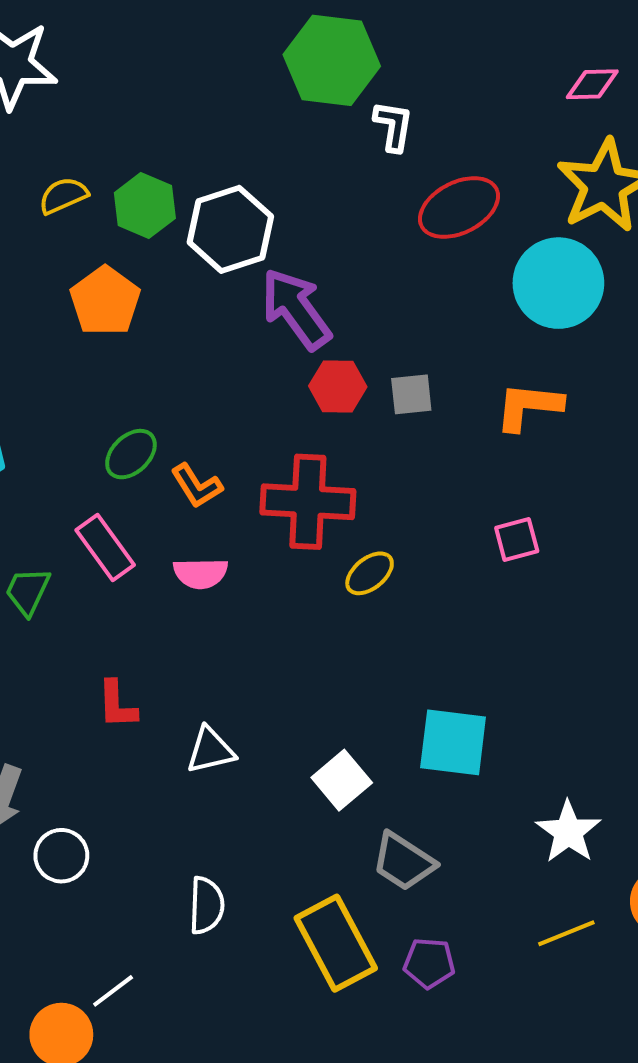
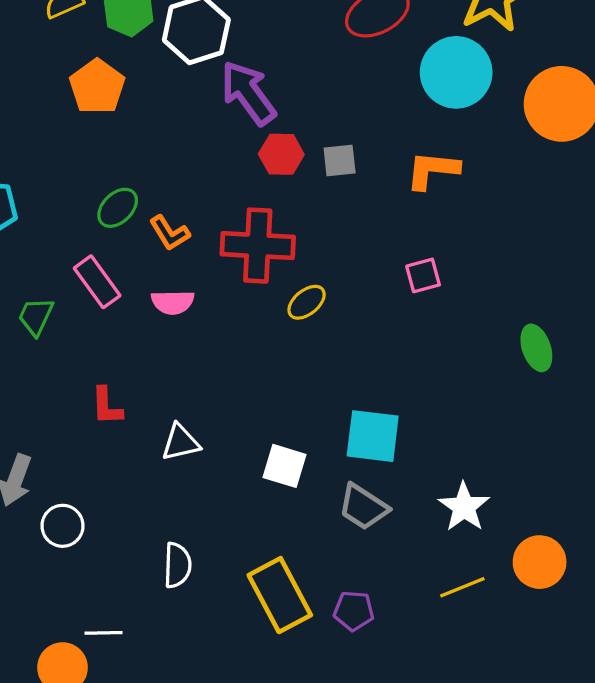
white square: (342, 780) -> (284, 466), turned -33
gray trapezoid: (403, 862) -> (363, 507), moved
white line: (113, 991) -> (103, 633), turned 36

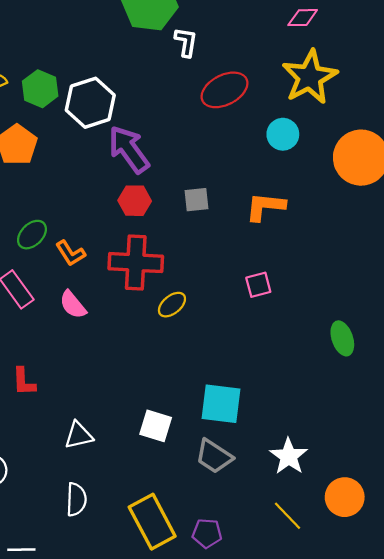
cyan circle: (456, 72) -> (283, 134), size x0.6
red hexagon: (281, 154) -> (135, 201), moved
pink semicircle: (173, 302) -> (73, 305), turned 52
white triangle: (181, 442) -> (79, 435), moved
yellow line: (462, 587) -> (288, 516), turned 68

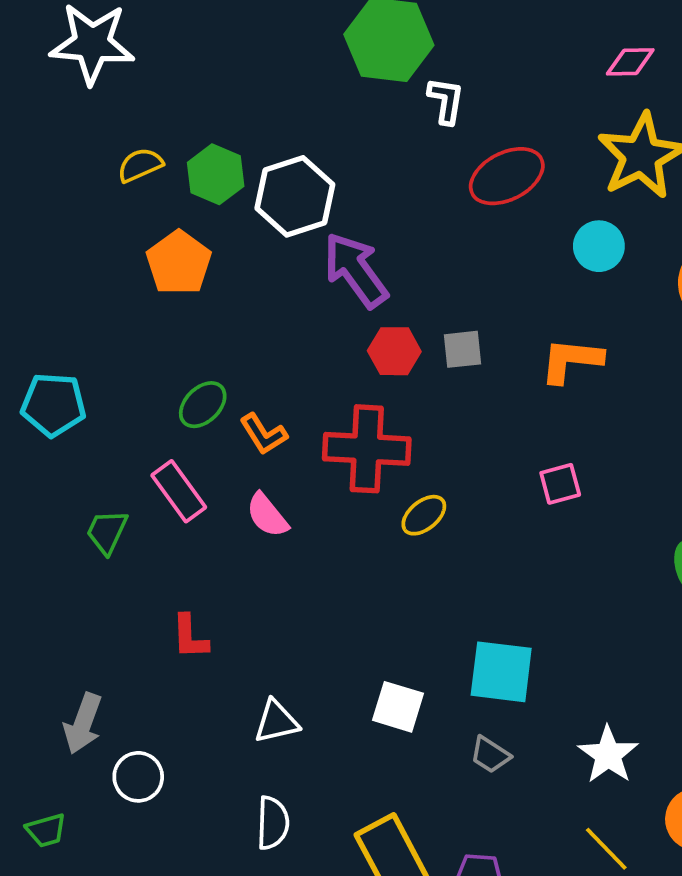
red hexagon: (135, 201) -> (394, 351), moved
gray trapezoid: (214, 456) -> (490, 755), size x0.7

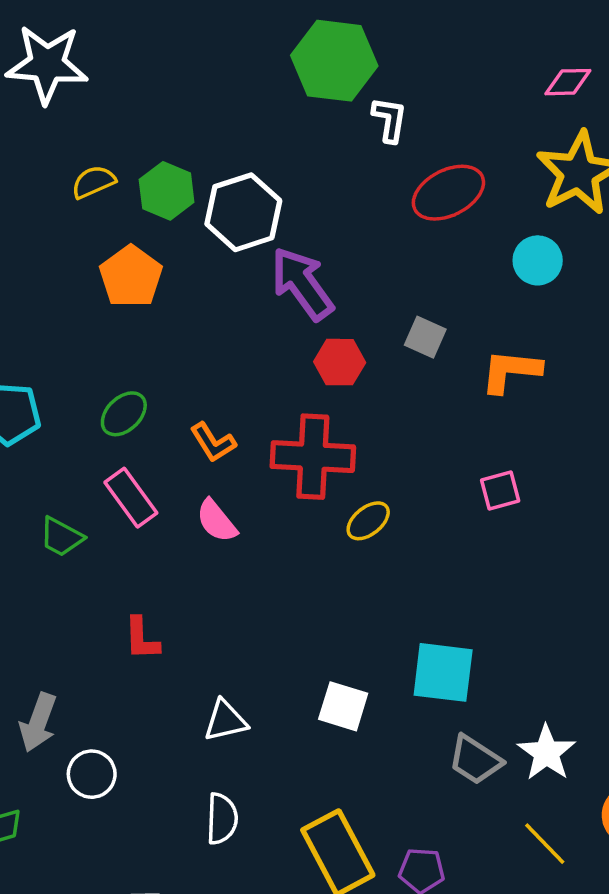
gray square: (463, 349) -> (425, 337), moved, turned 30
green ellipse: (203, 405) -> (124, 414), moved
green trapezoid: (107, 532) -> (61, 537), turned -87
gray trapezoid: (490, 755) -> (475, 760), moved, size x1.4

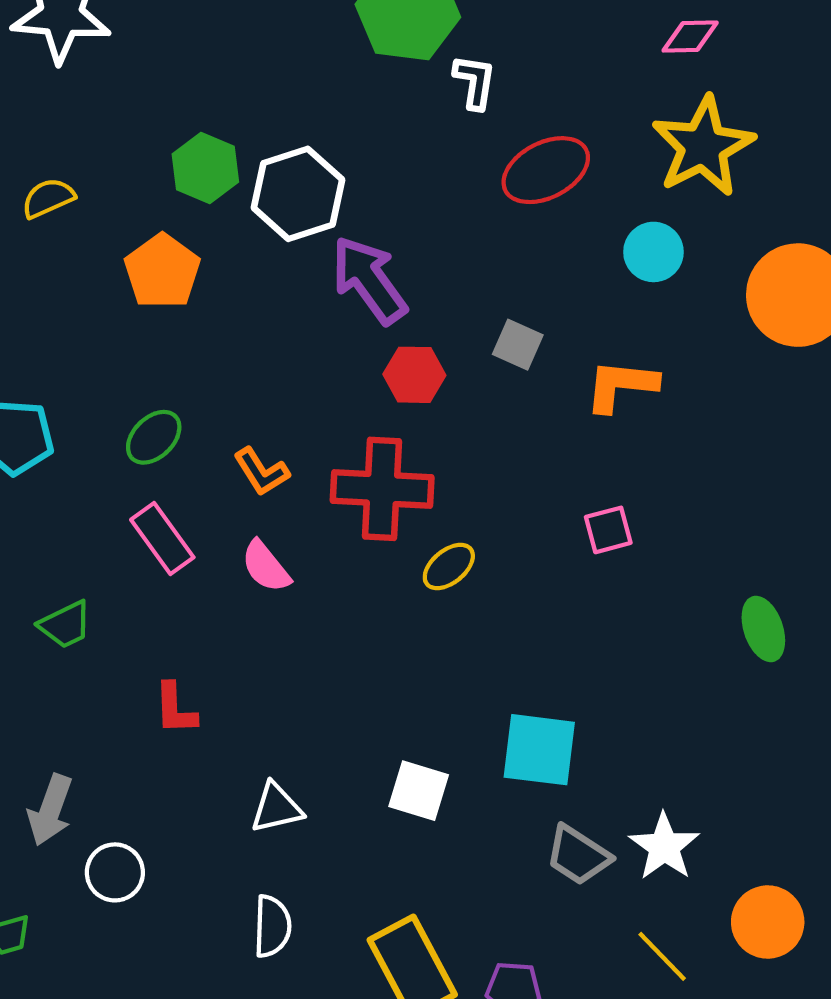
yellow semicircle: (93, 182) -> (48, 198), moved
green trapezoid: (61, 537) -> (65, 625), moved, turned -54

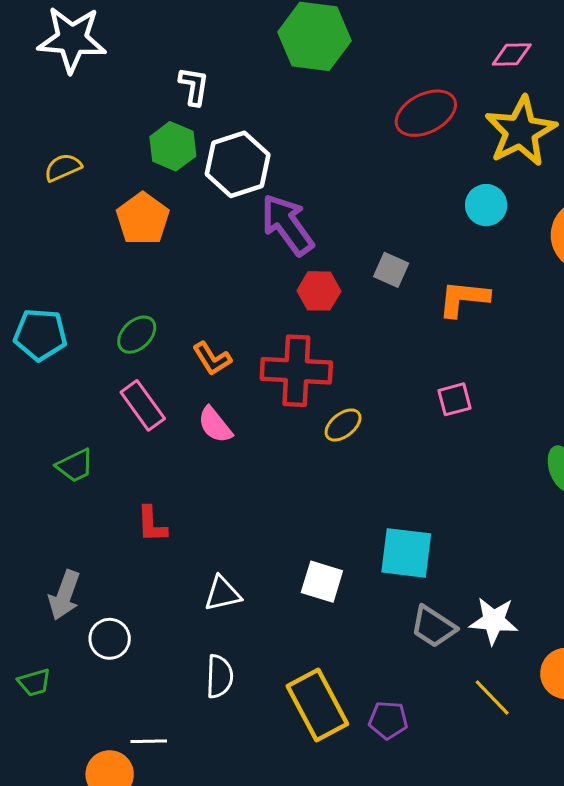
white L-shape: (475, 82) -> (194, 86), moved
red ellipse: (546, 170) -> (426, 113), moved
white star: (664, 847) -> (494, 621), turned -30

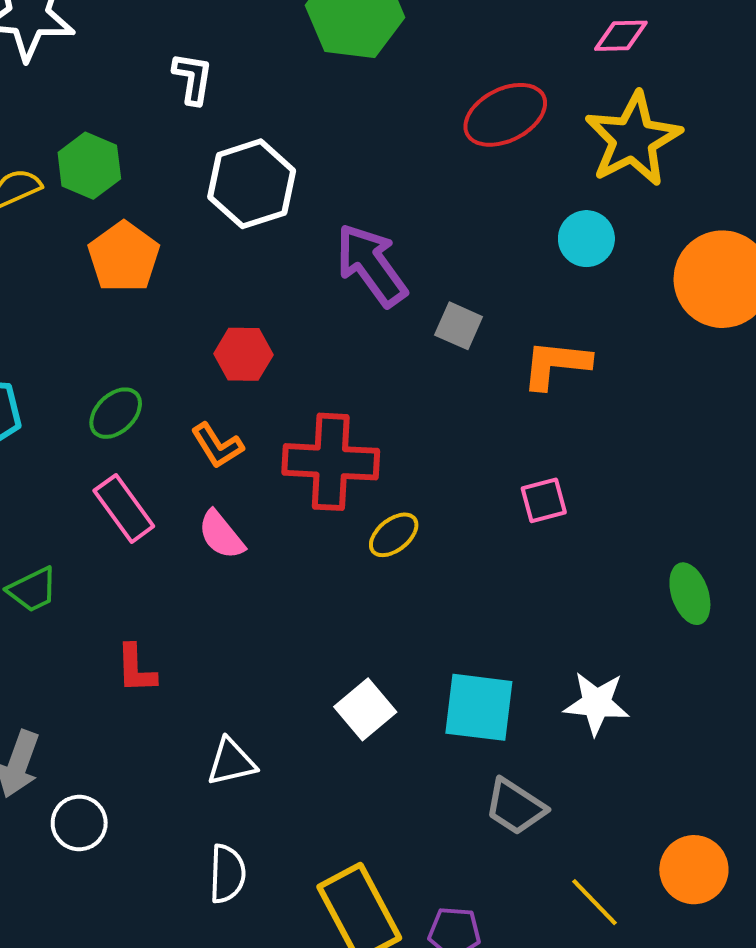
green hexagon: (173, 146) -> (89, 166), moved
purple arrow: (287, 225) -> (371, 265), moved
red hexagon: (319, 291) -> (243, 354), moved
white square: (322, 582) -> (365, 709), moved, turned 33
white star: (494, 621) -> (597, 703), moved

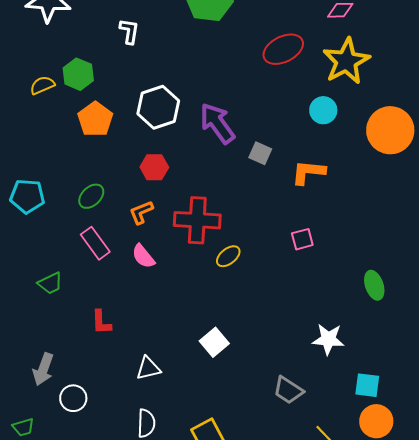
white hexagon: (252, 184) -> (158, 107), moved
orange L-shape: (217, 446) -> (141, 212), turned 100
cyan square: (479, 707) -> (367, 385), moved, size x0.7

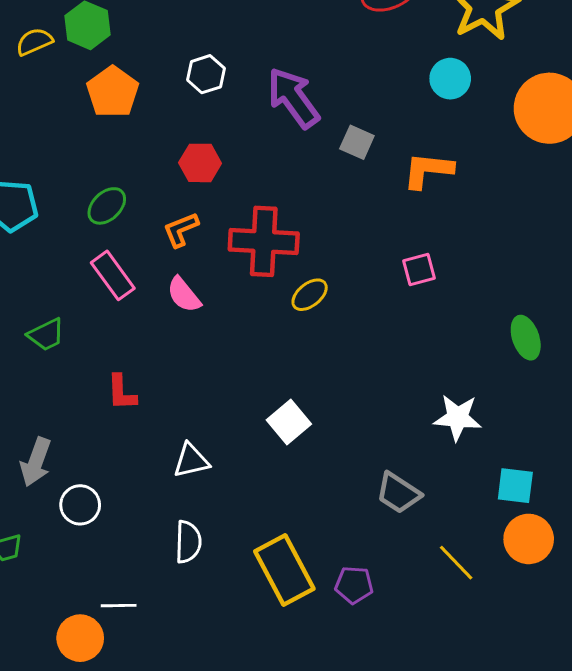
white hexagon: (158, 107) -> (206, 74), size x0.6

